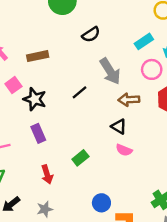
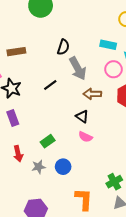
black semicircle: (91, 34) -> (63, 47), moved, turned -42
cyan rectangle: (144, 41) -> (108, 45), turned 42
blue circle: (101, 203) -> (63, 167), moved
gray star: (45, 209) -> (39, 167), moved

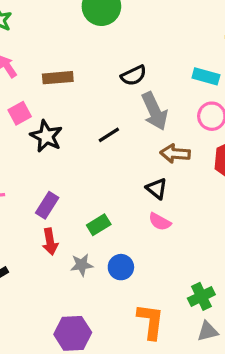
black semicircle: (63, 47) -> (134, 75), turned 42
purple rectangle: (13, 118) -> (47, 205), moved, turned 49

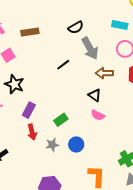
black star: (46, 136) -> (14, 84), moved

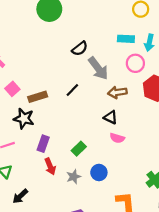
brown rectangle: (30, 32) -> (38, 97), moved

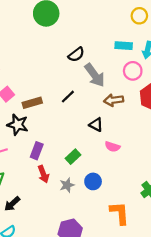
black triangle: (111, 117) -> (96, 125), moved

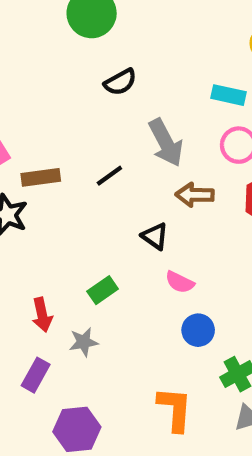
black semicircle: (76, 55) -> (120, 82), moved
purple rectangle: (37, 151) -> (36, 375), moved
blue circle: (93, 181) -> (198, 330), moved

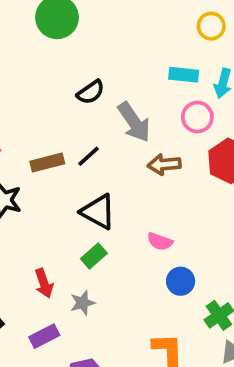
black semicircle: (120, 82) -> (91, 92), moved
brown rectangle: (41, 177) -> (47, 163), moved
black triangle: (155, 236) -> (98, 212), moved, size x1.5
purple rectangle: (36, 375) -> (44, 336), turned 40

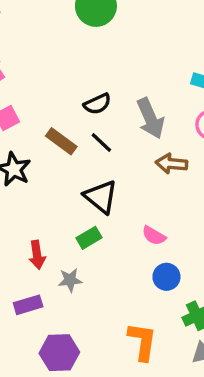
black semicircle: (91, 92) -> (97, 104), moved
black line: (89, 156) -> (101, 143), turned 75
brown rectangle: (47, 163) -> (61, 141), turned 40

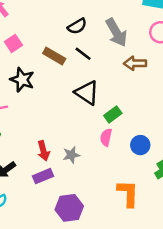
pink semicircle: (154, 236) -> (106, 137), moved, turned 78
green rectangle: (89, 238) -> (113, 114), moved
red arrow: (37, 255) -> (43, 151), moved

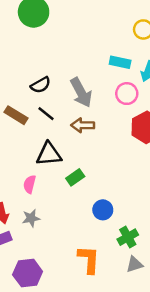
brown arrow: (135, 63) -> (83, 125), moved
black triangle: (87, 93) -> (49, 154), turned -40
pink semicircle: (106, 137) -> (30, 184), moved

